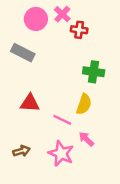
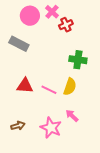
red cross: (79, 30) -> (66, 25), turned -32
pink line: (62, 120) -> (49, 90), moved

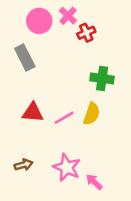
gray rectangle: (19, 44) -> (25, 58), turned 36
pink line: (49, 90) -> (64, 118), turned -56
pink arrow: (72, 116) -> (94, 182), moved

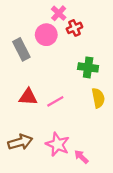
pink circle: (39, 21) -> (46, 35), moved
yellow semicircle: (92, 114) -> (98, 98), moved, turned -30
brown arrow: (24, 165) -> (20, 142), size x1.5

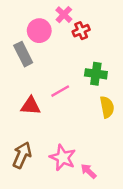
pink circle: (46, 35) -> (39, 31), moved
pink line: (55, 101) -> (60, 91), moved
brown arrow: (20, 142) -> (22, 155), turned -50

